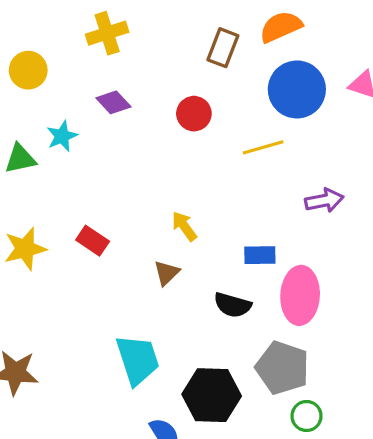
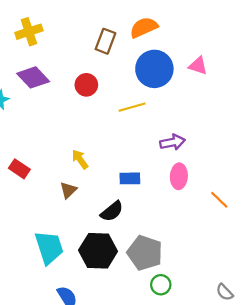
purple diamond: (113, 102) -> (33, 77), size x1.4
pink ellipse: (300, 295) -> (179, 176), moved, size x0.7
black semicircle: (233, 305) -> (112, 211), turned -55
black hexagon: (212, 395) -> (98, 251), moved

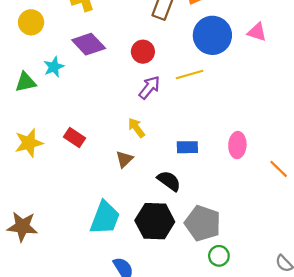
purple arrow: (172, 142) -> (149, 87), moved, turned -40
black semicircle: (112, 211) -> (169, 181), turned -105
cyan trapezoid: (49, 248) -> (105, 218), turned 39

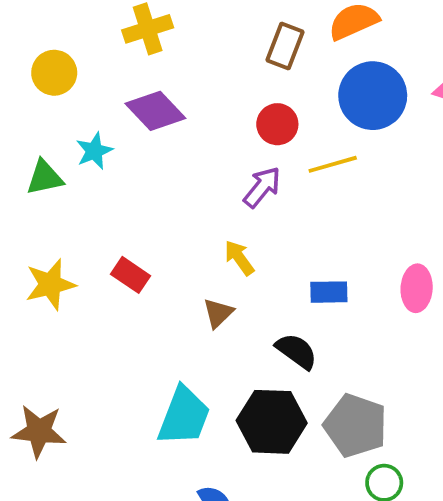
red circle: (143, 52) -> (277, 124), moved

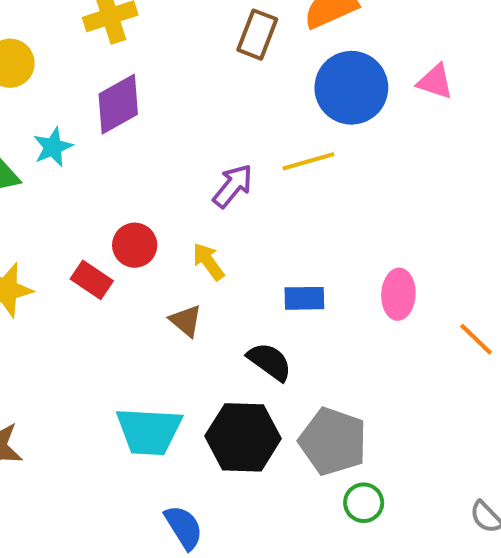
purple diamond: (155, 111) -> (118, 104), turned -76
red circle: (277, 124) -> (135, 245), moved
brown triangle: (218, 313) -> (186, 321), turned -36
cyan trapezoid: (184, 416) -> (149, 431), turned 72

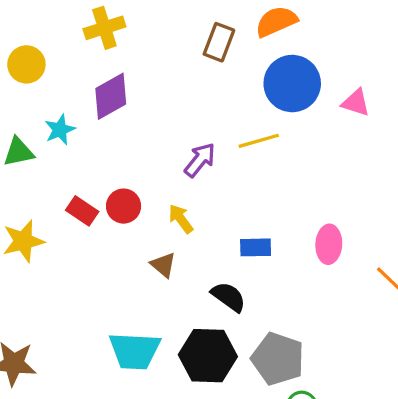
pink triangle: (435, 82) -> (356, 103), moved
red rectangle: (92, 280) -> (82, 211), moved

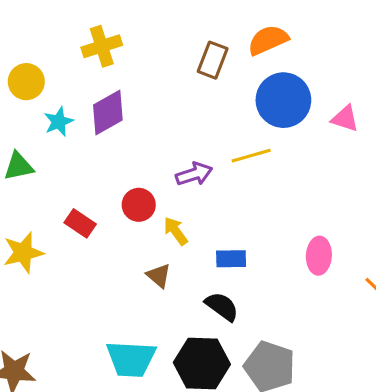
cyan star: (60, 130) -> (59, 122), moved
purple arrow: (200, 160) -> (194, 174), turned 33
red circle: (124, 206) -> (139, 205), moved
blue rectangle: (256, 247) -> (231, 259), moved

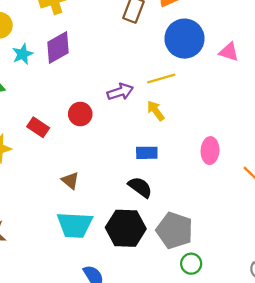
yellow arrow: (176, 231) -> (156, 111), moved
brown triangle: (159, 276) -> (70, 181), moved

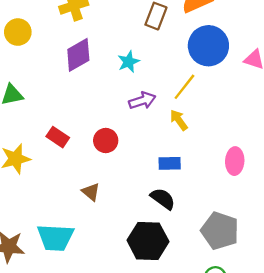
cyan star: (23, 54) -> (129, 62), moved
yellow line: (161, 78) -> (184, 87), turned -36
red circle: (80, 114) -> (106, 140), moved
cyan trapezoid: (75, 225) -> (55, 238), moved
gray pentagon: (175, 230) -> (220, 231), moved

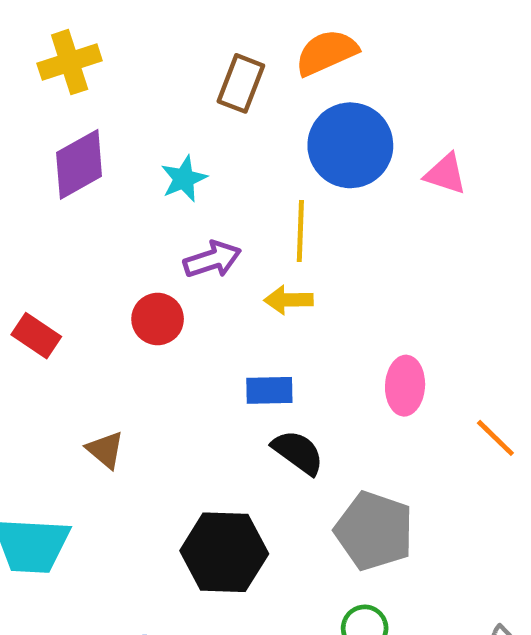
yellow line: (184, 87) -> (300, 231), turned -36
yellow arrow: (179, 120) -> (288, 300), turned -55
red circle: (106, 140) -> (158, 319), moved
black semicircle: (163, 199) -> (298, 452), moved

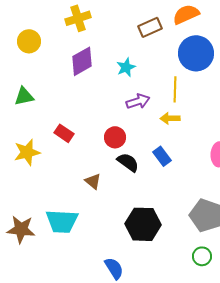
brown rectangle: (241, 83) -> (150, 27), turned 45
red circle: (158, 319) -> (115, 137), moved
blue rectangle: (269, 390) -> (162, 156), turned 54
black semicircle: (298, 452) -> (128, 162), moved

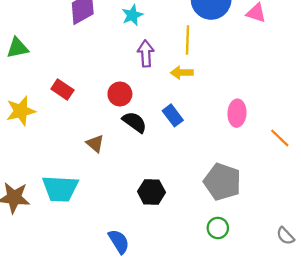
purple arrow: (138, 101) -> (146, 53), turned -75
black hexagon: (143, 224) -> (151, 192), size x0.7

